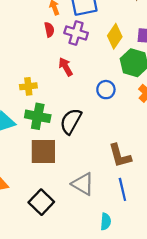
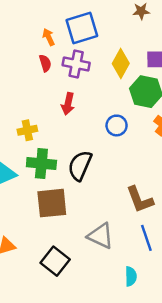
red arrow: (66, 67) -> (68, 104), turned -132

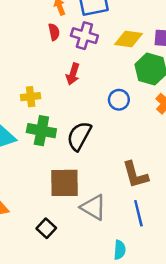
yellow diamond: (121, 63) -> (128, 39), turned 64
brown square: (52, 203) -> (65, 183), moved
black square: (55, 261) -> (46, 228), size x0.7

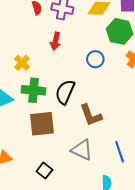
yellow cross: (31, 97) -> (22, 63), turned -35
brown L-shape: (135, 175) -> (91, 115), moved
brown square: (65, 183) -> (42, 124), moved

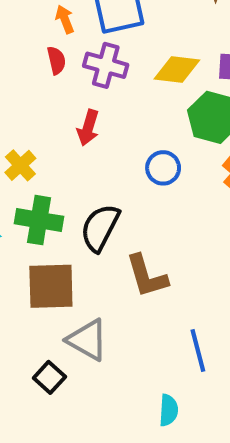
gray triangle: (82, 150) -> (87, 340), moved

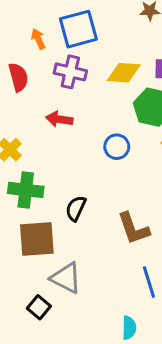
red semicircle: (56, 60) -> (18, 77), moved, size x1.4
red arrow: (88, 128) -> (59, 119), turned 85
black semicircle: (100, 228) -> (76, 208), moved, size x0.7
brown L-shape: (147, 276) -> (133, 228), moved

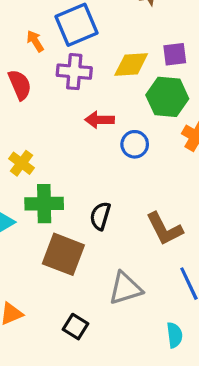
red arrow: (59, 119) -> (100, 120), moved
brown square: (37, 239) -> (63, 254), turned 33
gray triangle: (66, 278) -> (125, 288), moved, turned -36

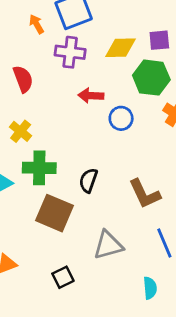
red semicircle: (20, 85) -> (23, 79), moved
black square: (76, 327) -> (63, 277), turned 30

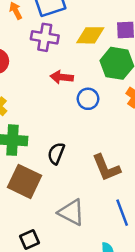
gray triangle: (108, 245) -> (71, 212), turned 40

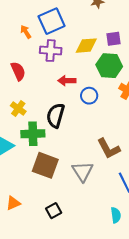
black semicircle: (56, 153) -> (56, 115), moved, size x1.4
gray triangle: (71, 212) -> (82, 171), moved, turned 35

